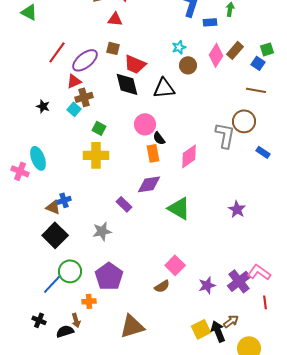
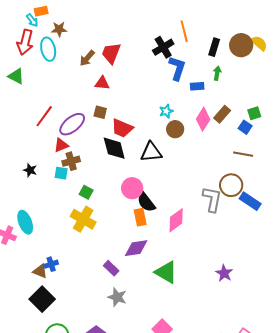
cyan square: (74, 109) -> (61, 173), turned -32
black semicircle: (159, 138) -> (146, 202), size x1.5
blue rectangle: (263, 152) -> (250, 201), moved, size x1.5
yellow cross: (96, 155) -> (83, 219), turned 30
gray star: (102, 231) -> (117, 297), moved, turned 30

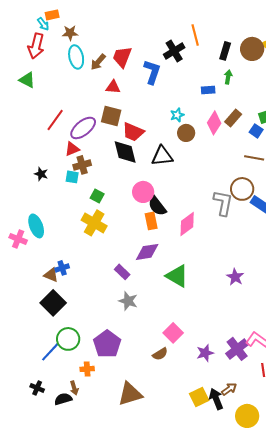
cyan ellipse: (48, 49) -> (76, 57), moved
blue L-shape: (177, 68) -> (152, 72), moved
brown square: (100, 112) -> (111, 116), size x1.5

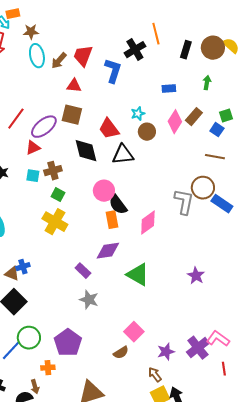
green arrow: (228, 77) -> (207, 83), moved
red trapezoid: (133, 132) -> (109, 129), moved, turned 30
brown cross: (82, 165) -> (53, 171), moved
brown arrow: (229, 389) -> (155, 375), moved, turned -91

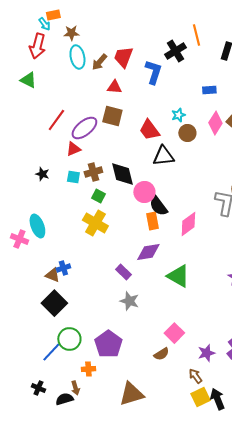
black diamond: (86, 151) -> (122, 174), moved

